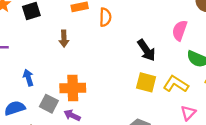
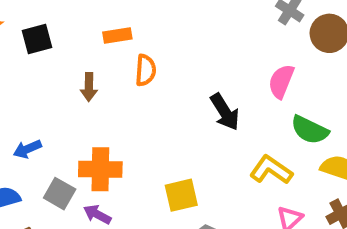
orange semicircle: (105, 17) -> (146, 70), moved
blue arrow: (28, 78) -> (27, 149), turned -98
yellow square: (146, 82) -> (181, 195), moved, turned -30

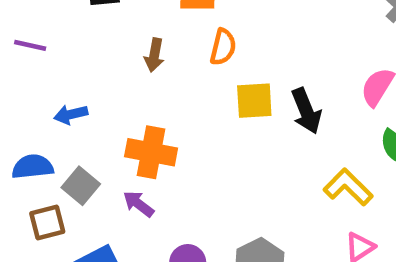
gray square: (60, 194) -> (81, 186), moved
yellow square: (181, 195) -> (254, 101), moved

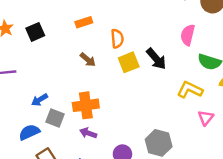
orange semicircle: (223, 47) -> (117, 39), moved
brown arrow: (154, 55) -> (88, 60), moved, turned -42
gray square: (81, 186) -> (55, 118), moved

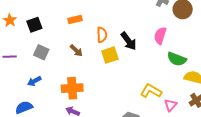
black arrow: (156, 59) -> (129, 41), moved
yellow L-shape: (190, 90) -> (151, 91), moved
gray square: (55, 118) -> (41, 52), moved

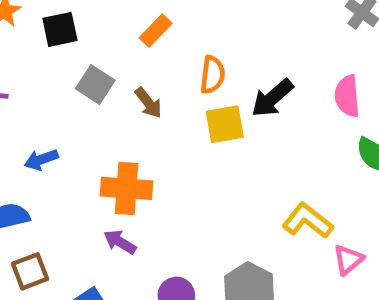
orange rectangle: (75, 20) -> (156, 31), turned -40
pink semicircle: (160, 36) -> (347, 96), turned -30
black arrow: (129, 41) -> (272, 98), turned 78
gray square: (41, 52) -> (95, 84), moved

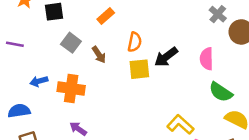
orange cross: (127, 188) -> (71, 89), moved

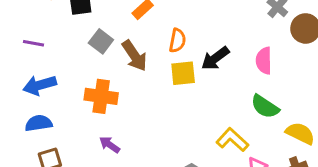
brown arrow: (99, 55) -> (135, 56), size x1.5
blue arrow: (39, 81) -> (40, 85), moved, size x1.5
green semicircle: (221, 92) -> (265, 107), moved

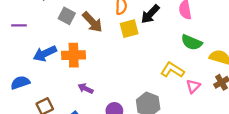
blue arrow: (40, 85) -> (45, 54), moved
blue semicircle: (39, 123) -> (20, 83), moved

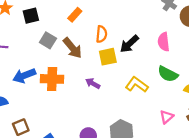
yellow L-shape: (172, 70) -> (137, 85), moved
purple arrow: (85, 88) -> (93, 83), moved

